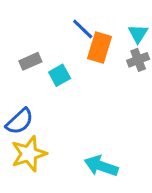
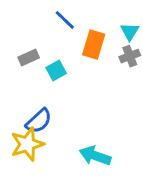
blue line: (83, 29) -> (65, 20), moved
blue semicircle: (20, 121) -> (39, 121), moved

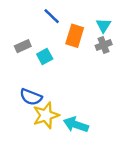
blue semicircle: (39, 121) -> (31, 97), turned 65
yellow star: (27, 144) -> (46, 115), moved

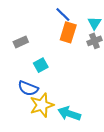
blue line: (52, 16) -> (63, 15), moved
cyan square: (45, 57) -> (41, 65), moved

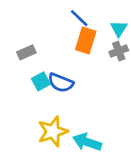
cyan square: (41, 65) -> (41, 81), moved
blue semicircle: (28, 88) -> (61, 83), moved

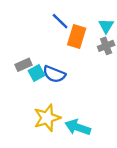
blue line: (79, 18) -> (60, 21), moved
gray rectangle: (26, 52) -> (24, 65), moved

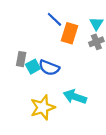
gray rectangle: (24, 65) -> (21, 59), turned -56
cyan arrow: (78, 127) -> (75, 97), moved

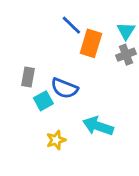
cyan square: (33, 67) -> (43, 101), moved
yellow star: (43, 107) -> (56, 140), size x0.6

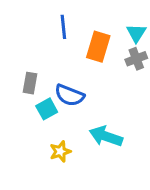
blue line: (71, 25) -> (63, 27), moved, turned 40

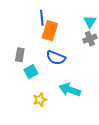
orange rectangle: (98, 47) -> (50, 31), moved
blue semicircle: (69, 95) -> (56, 58), moved

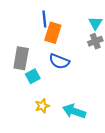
gray rectangle: (20, 55) -> (21, 58), size x1.5
cyan arrow: (70, 90) -> (74, 111), moved

